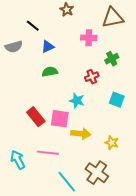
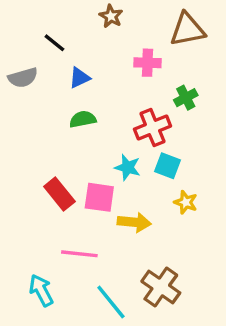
red cross: (92, 77) -> (152, 128), size x1.5
cyan square: (117, 100) -> (167, 166), moved
yellow star: (112, 143) -> (186, 202), moved
cyan arrow: (18, 160) -> (41, 290), moved

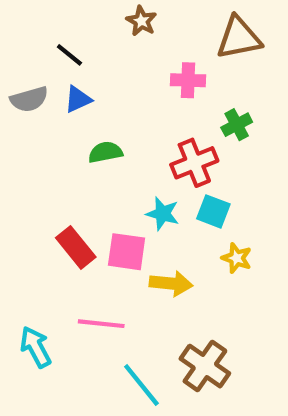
blue triangle: (79, 78) -> (78, 99), moved
cyan arrow: (41, 290) -> (36, 347), moved

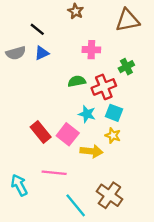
pink cross: (188, 80) -> (91, 50), moved
green semicircle: (105, 152) -> (77, 81), moved
pink square: (127, 252) -> (68, 134), turned 30
yellow star: (237, 258) -> (113, 135), moved

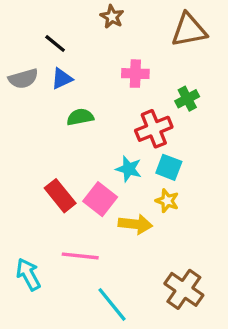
green semicircle: (77, 81) -> (80, 117), moved
brown cross: (109, 195) -> (184, 289), moved

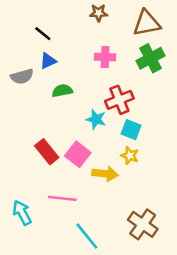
brown star: (112, 17) -> (99, 13), moved, turned -30
gray semicircle: (23, 79) -> (22, 76), moved
green cross: (187, 99) -> (150, 58), moved, size x1.5
cyan star: (129, 169) -> (96, 119), moved

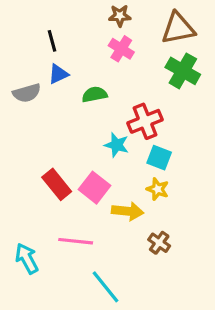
black line: (43, 34) -> (52, 41), turned 36
pink cross: (105, 57) -> (121, 49), moved, turned 30
green cross: (150, 58) -> (183, 71), turned -32
green semicircle: (62, 91) -> (95, 95), moved
brown cross: (143, 224) -> (159, 243), moved, size x0.6

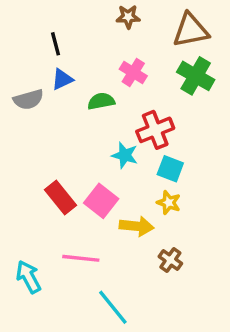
pink cross: (121, 49) -> (133, 73), moved

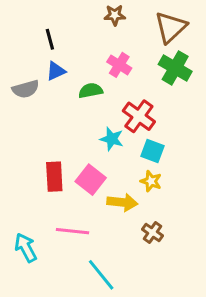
brown triangle: (191, 30) -> (171, 27), turned -32
red cross: (155, 130) -> (139, 116), turned -32
red rectangle: (61, 198) -> (54, 177), turned 36

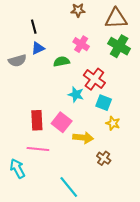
brown triangle: (171, 27) -> (116, 18), turned 40
yellow star: (151, 181) -> (113, 123), moved
pink line: (72, 231) -> (38, 149), moved

